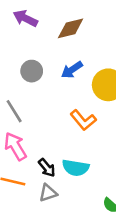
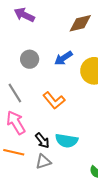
brown diamond: (71, 28) -> (80, 23), moved
orange L-shape: (83, 120) -> (54, 100), moved

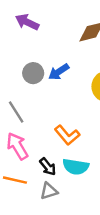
blue arrow: (63, 58) -> (59, 72), moved
orange L-shape: (54, 100) -> (67, 135), moved

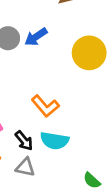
gray triangle: (49, 191) -> (25, 167), turned 30

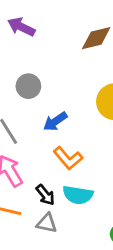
blue arrow: (36, 37) -> (55, 121), moved

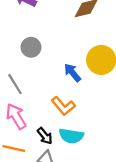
blue arrow: (55, 121) -> (72, 73), moved, turned 84

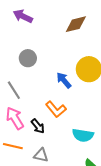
black arrow: (45, 136) -> (38, 126), moved
cyan semicircle: (71, 136) -> (83, 135), moved

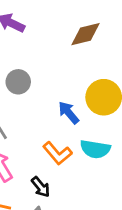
black arrow: (38, 126) -> (41, 187), moved
cyan semicircle: (83, 135) -> (95, 149), moved

